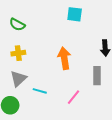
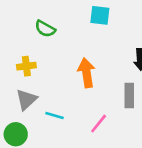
green semicircle: (17, 25) -> (45, 29), moved

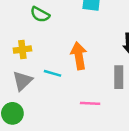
cyan line: (54, 116) -> (52, 73), moved
pink line: (99, 124) -> (90, 103), turned 54

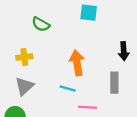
cyan line: (52, 73) -> (68, 89), moved

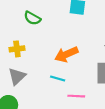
orange arrow: (77, 63) -> (66, 54), turned -105

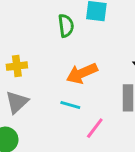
green semicircle: (32, 18) -> (66, 26), moved, turned -126
pink line: (76, 96) -> (95, 128), turned -56

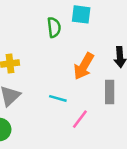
orange arrow: (82, 73) -> (84, 66), moved, turned -36

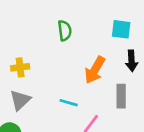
cyan square: (81, 14) -> (121, 29), moved

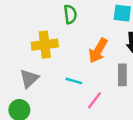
yellow cross: (20, 67) -> (45, 45), moved, size x1.5

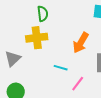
green semicircle: (70, 14) -> (43, 14), moved
gray triangle: (29, 79) -> (13, 59), moved

